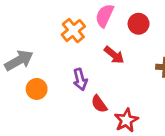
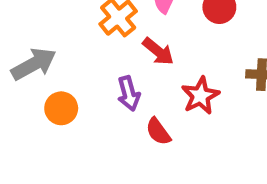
red arrow: (114, 55) -> (158, 51), moved
red star: (126, 120) -> (200, 96), moved

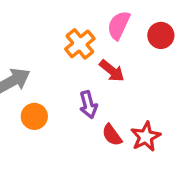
red star: (200, 96) -> (146, 137), moved

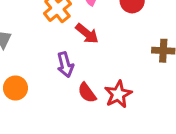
orange circle: (34, 116) -> (15, 88), moved

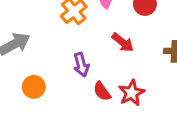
red arrow: (87, 34) -> (123, 42), moved

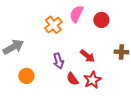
red arrow: (123, 42) -> (87, 56), moved

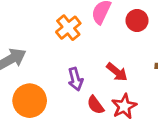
orange circle: (26, 76) -> (30, 101), size x1.5

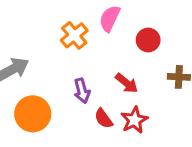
red circle: (137, 20) -> (148, 40), moved

